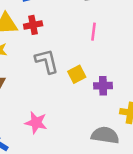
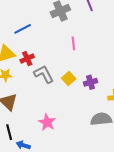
red cross: (33, 25) -> (27, 59), moved
pink star: (36, 123) -> (47, 122), turned 30

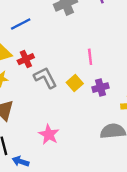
pink line: (73, 43) -> (90, 57), moved

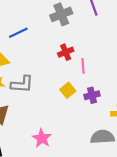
red cross: (26, 59) -> (66, 52), moved
gray L-shape: (45, 78) -> (22, 84), moved, turned 120

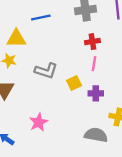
red cross: (66, 52) -> (92, 42), moved
gray L-shape: (22, 84) -> (46, 71), moved

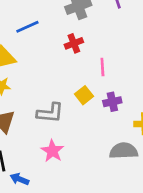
red cross: (92, 42) -> (74, 43), moved
gray L-shape: (46, 71) -> (50, 113), moved

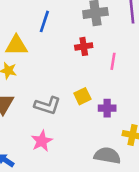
blue line: (27, 27) -> (44, 21), turned -60
pink line: (102, 67) -> (113, 61), moved

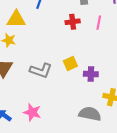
pink line: (113, 61) -> (99, 23), moved
pink star: (42, 141) -> (32, 112), moved, turned -30

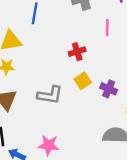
red cross: (73, 22) -> (77, 52), moved
purple cross: (91, 74) -> (109, 89), turned 32

